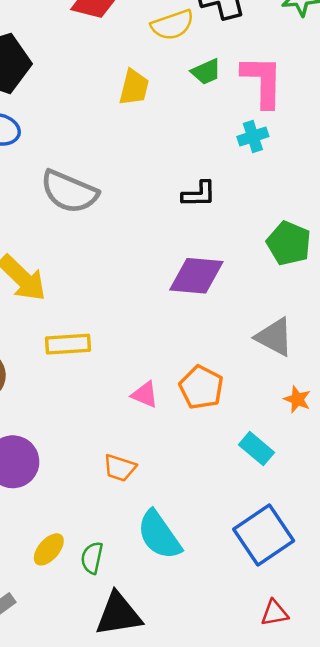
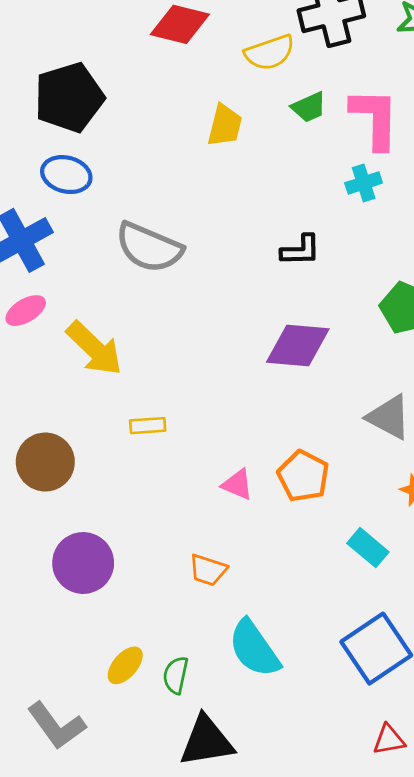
yellow rectangle: (68, 344) -> (148, 426), size x0.7

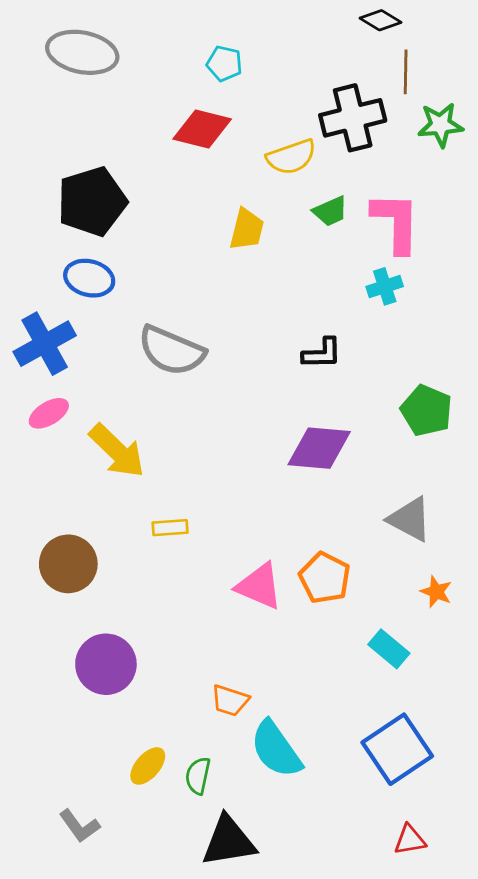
pink triangle: (237, 484) -> (259, 586), size x1.5
orange trapezoid: (208, 570) -> (230, 700), moved
gray L-shape: (56, 726) -> (79, 826), size x0.7

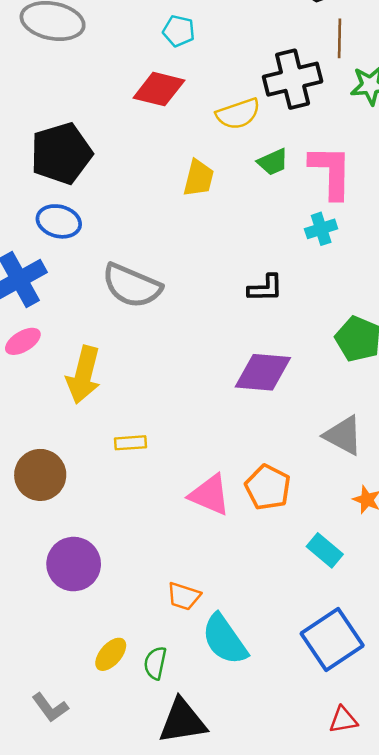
yellow arrow: (117, 451) -> (84, 375), turned 60

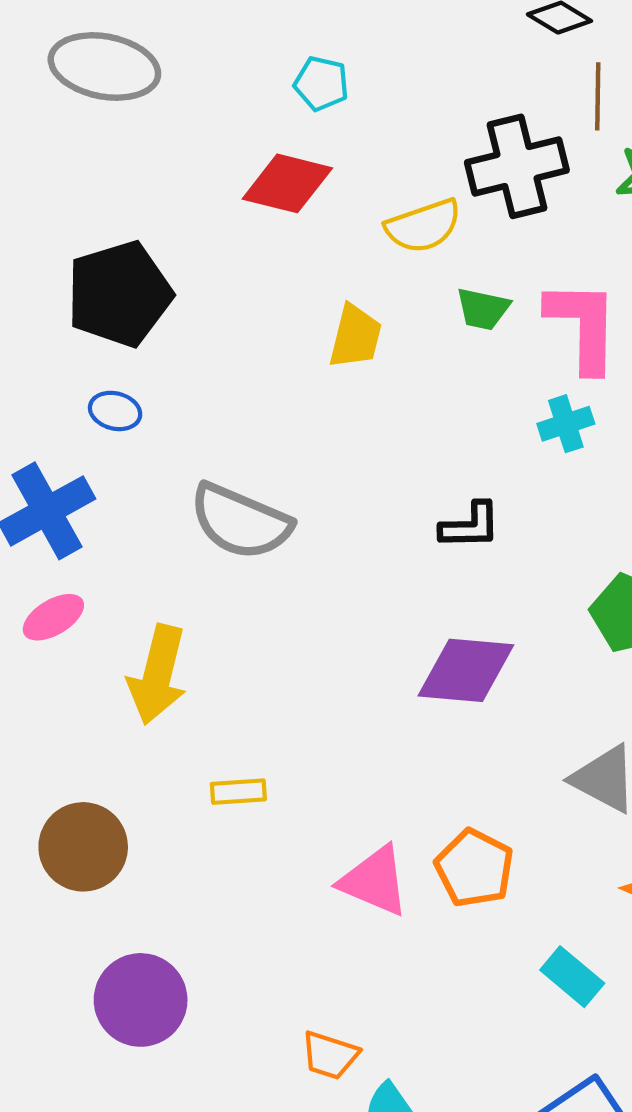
green trapezoid: (273, 162) -> (483, 309), turned 36
blue ellipse: (59, 221) -> (115, 411), size x0.7

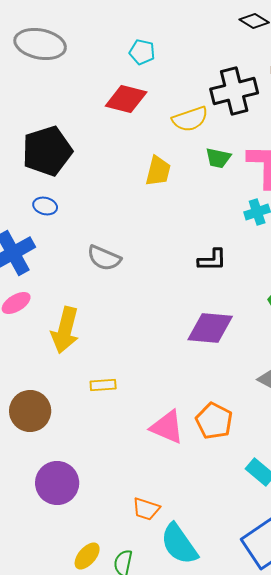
gray semicircle: (241, 522) -> (104, 258), size x0.7

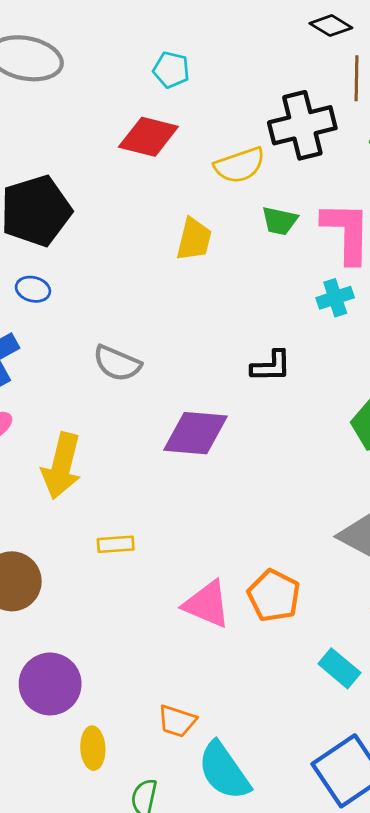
purple diamond: (210, 328) -> (195, 433), moved
yellow ellipse: (87, 556) -> (93, 748), moved, turned -44

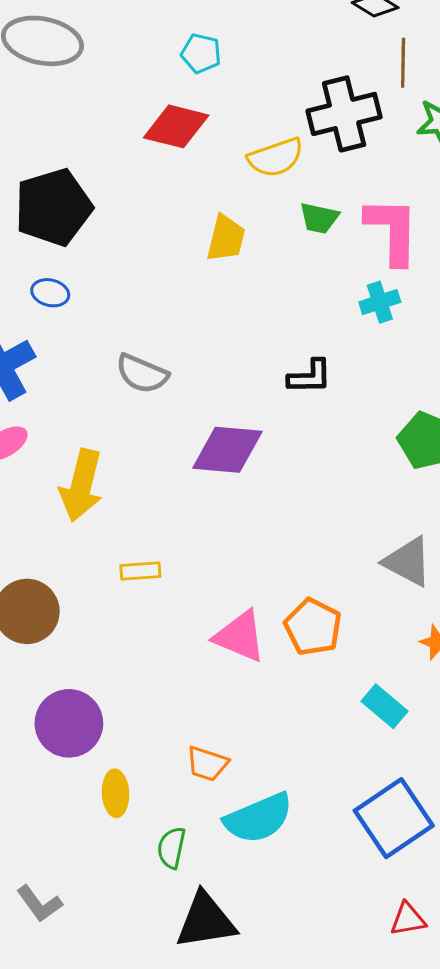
cyan semicircle: (224, 771) -> (259, 818), turned -78

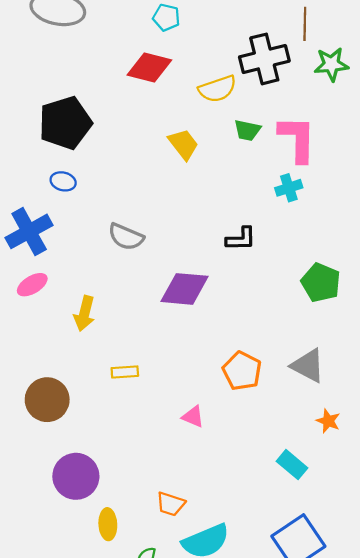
yellow trapezoid: (226, 238) -> (183, 144), turned -52
yellow arrow: (81, 485) -> (84, 313), size x0.7
orange pentagon: (313, 627) -> (242, 371), moved
pink triangle: (240, 636) -> (193, 417), size x0.6

